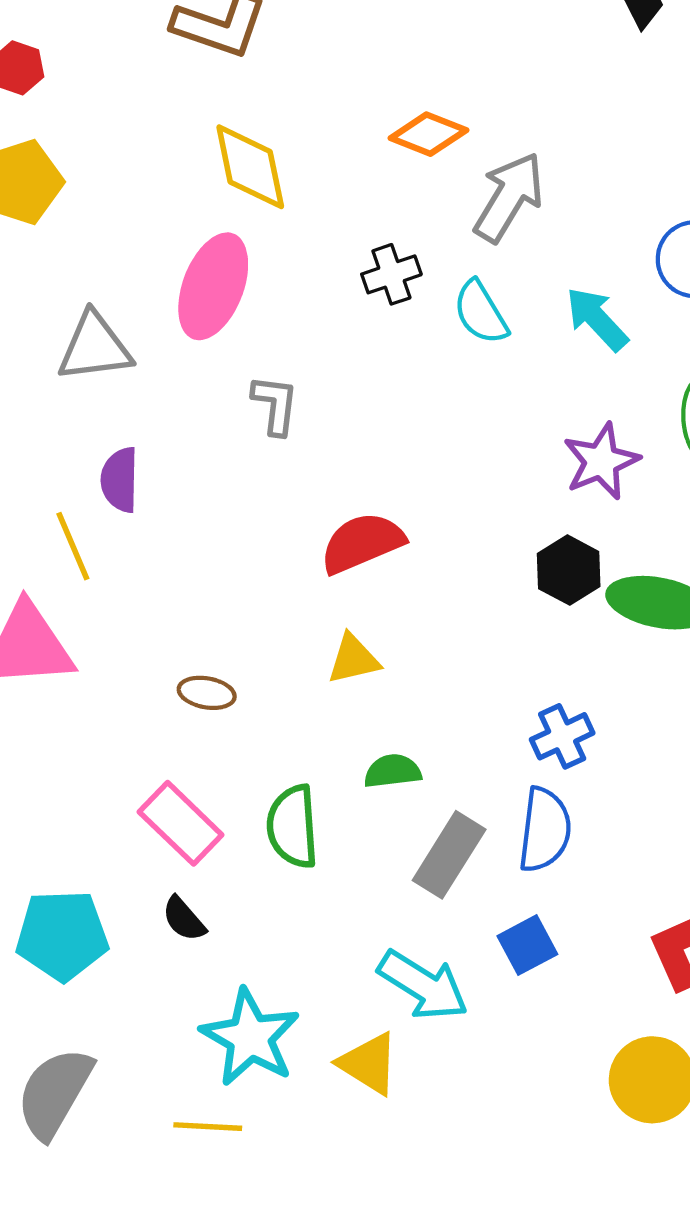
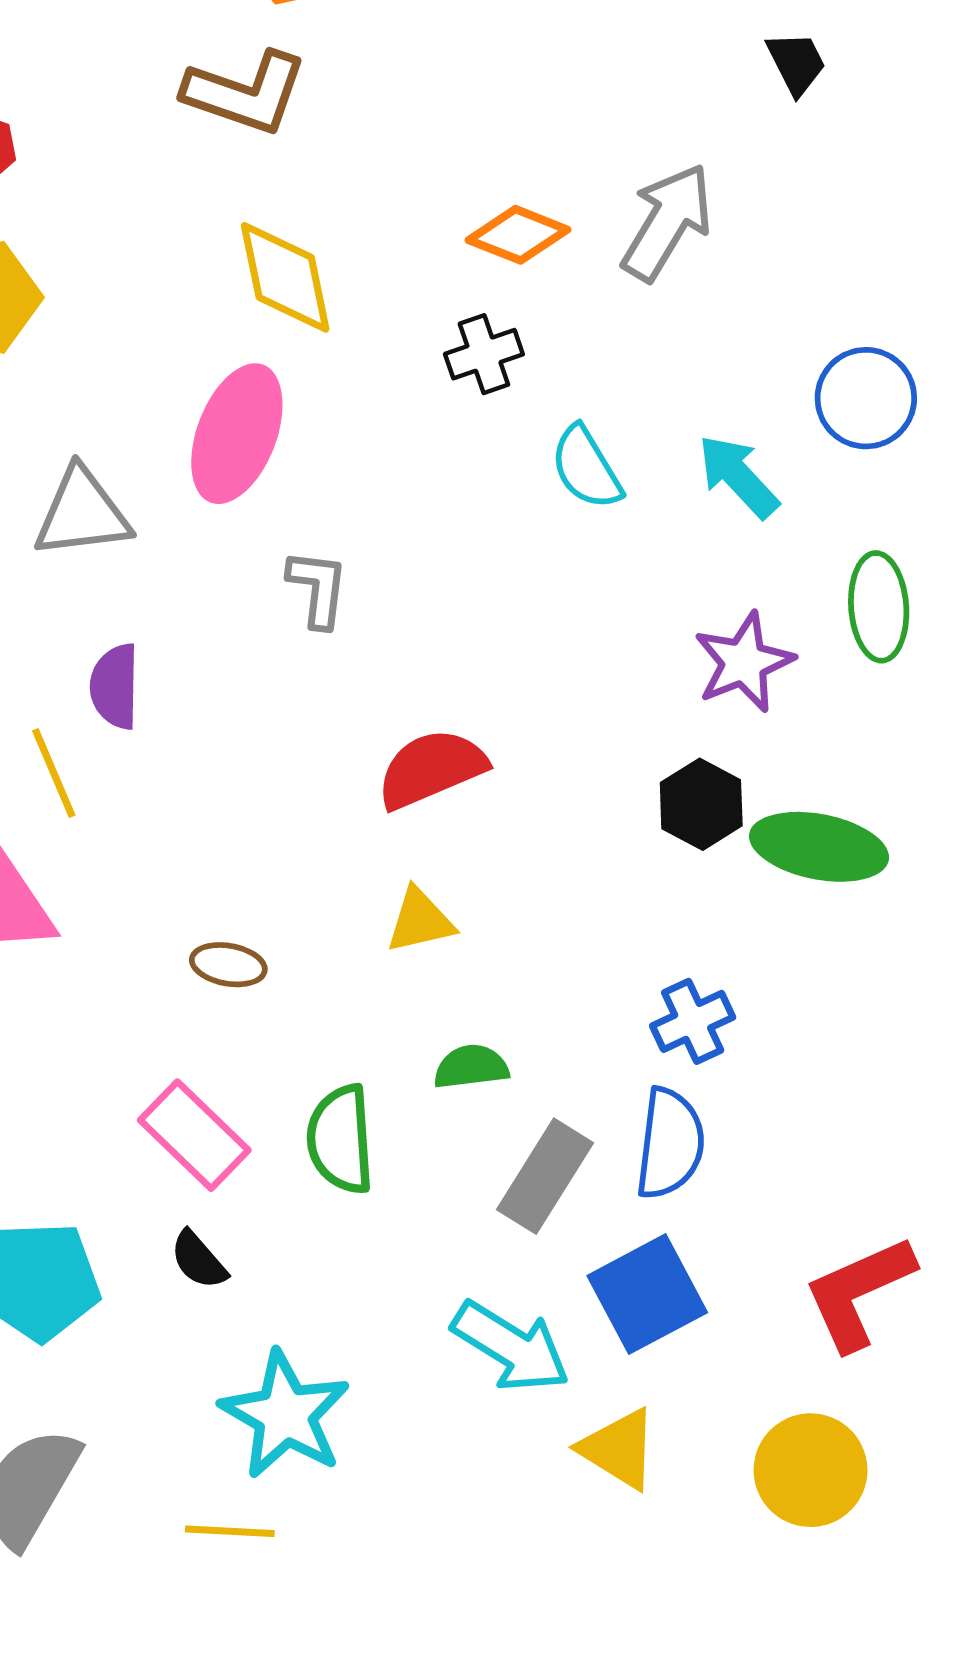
gray arrow: (509, 197) -> (667, 222), moved
black cross: (391, 274) -> (484, 354), moved
blue square: (527, 945) -> (647, 1294), size x1.5
yellow triangle: (369, 1064) -> (619, 1449), moved

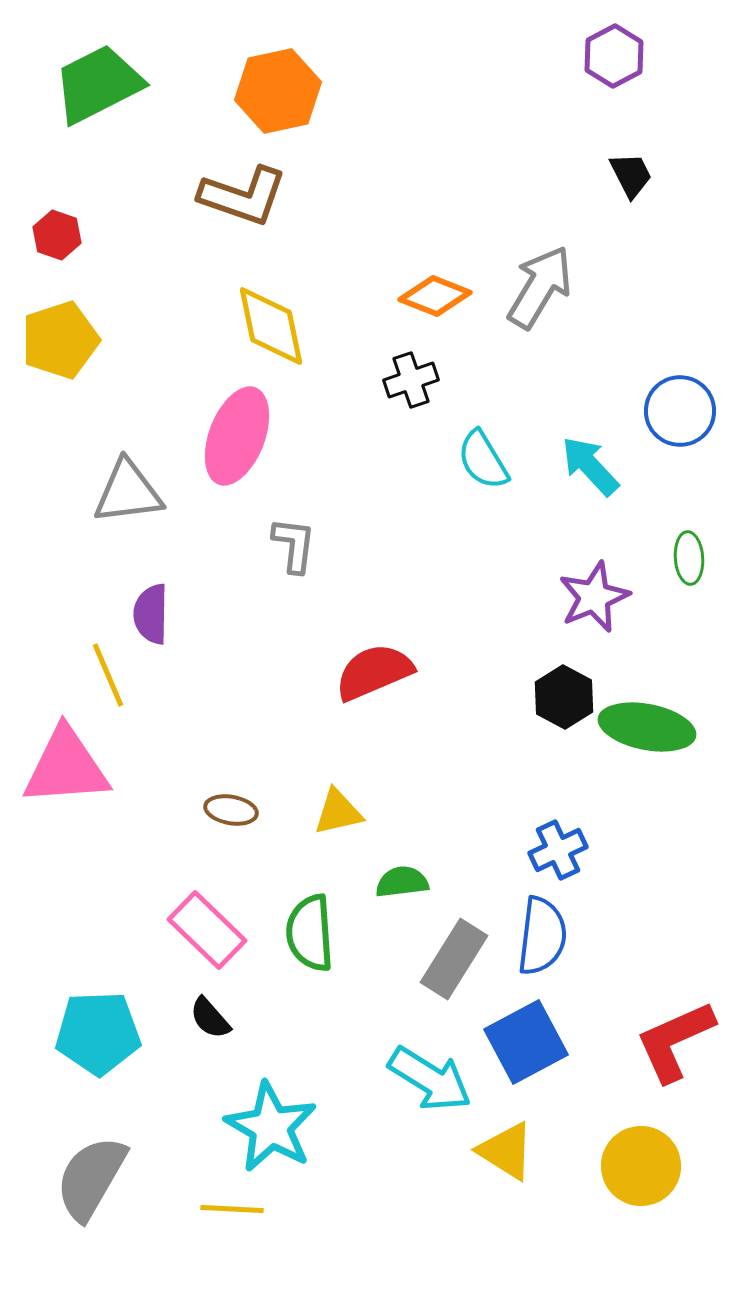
green ellipse: (879, 607) -> (689, 558), size x0.7
yellow triangle: (420, 921) -> (338, 812), moved

